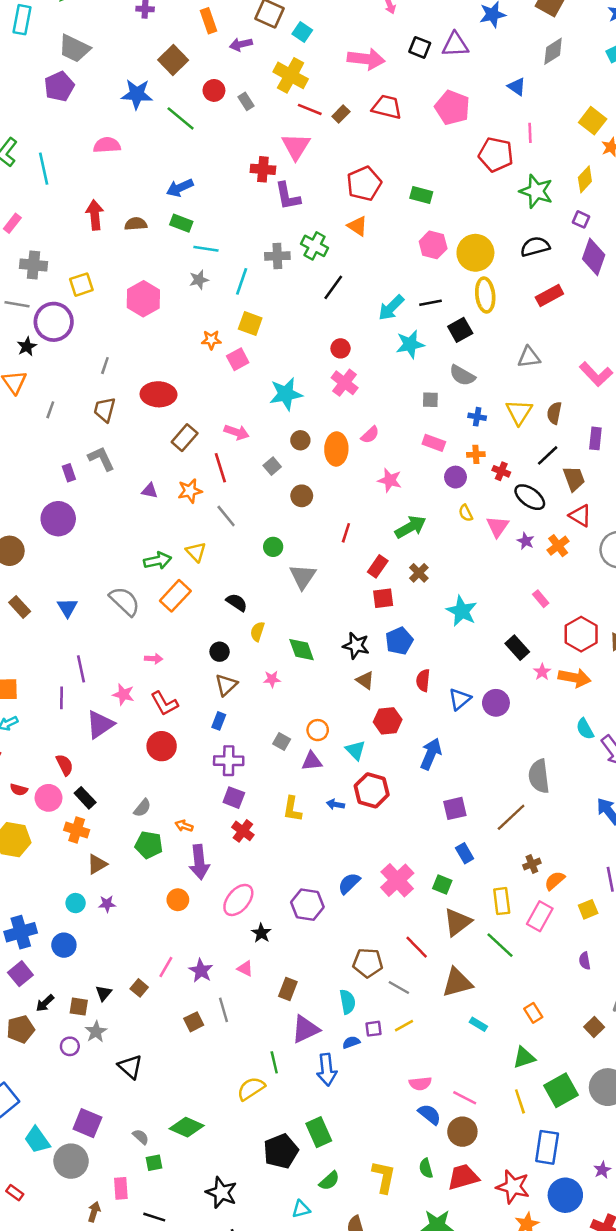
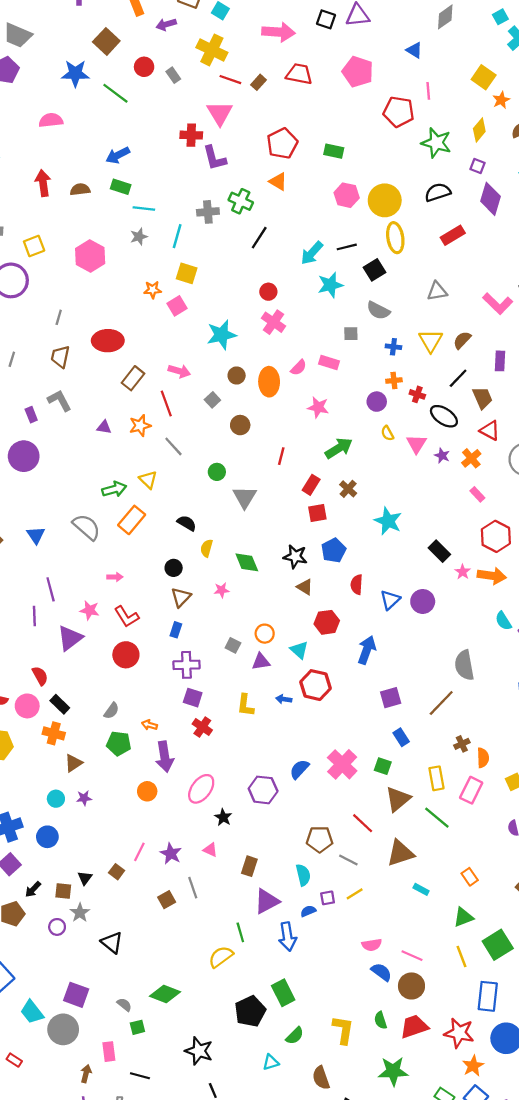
brown semicircle: (554, 413) -> (462, 340), turned 36
pink rectangle: (434, 443) -> (329, 362), moved
pink rectangle: (541, 599) -> (477, 494), moved
orange semicircle: (555, 881) -> (483, 758), turned 132

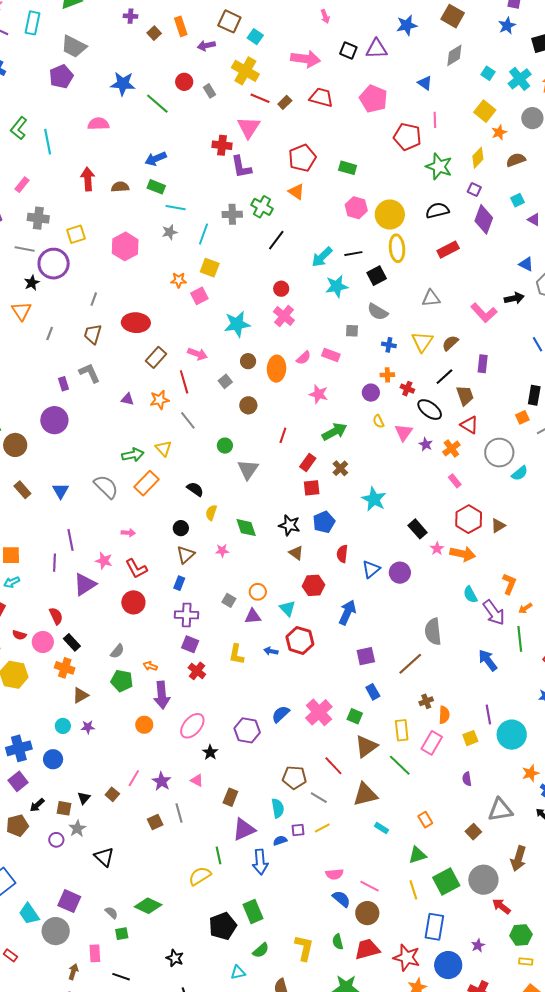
cyan square: (500, 17) -> (488, 73), moved, turned -32
brown square: (106, 41) -> (154, 33), moved, size x0.6
black star: (199, 1051) -> (175, 958), size x0.7

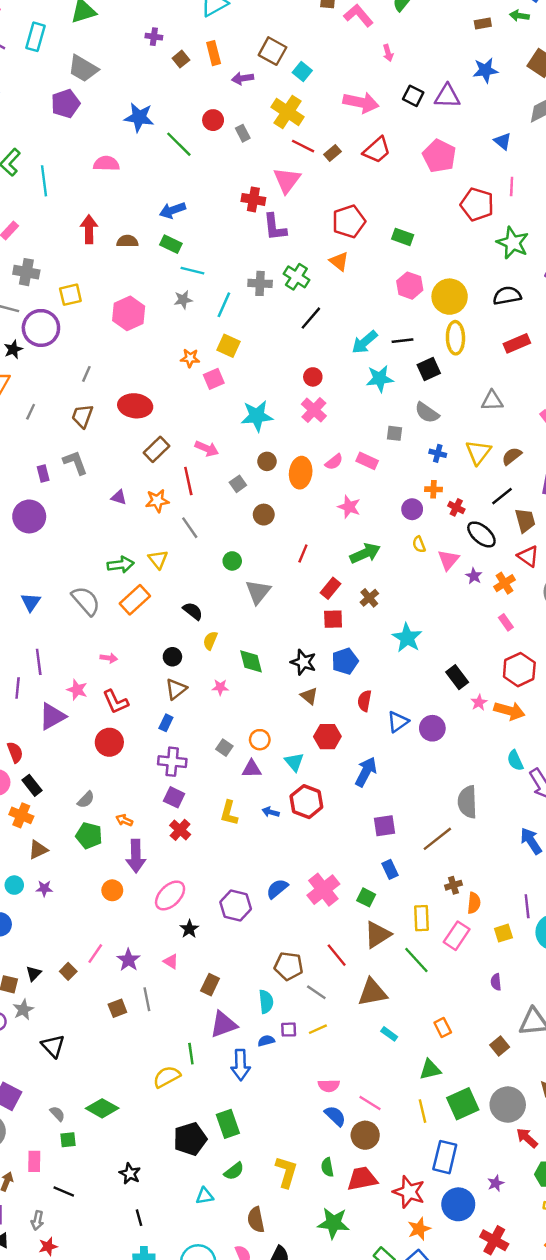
red trapezoid: (321, 97) -> (377, 150), turned 120

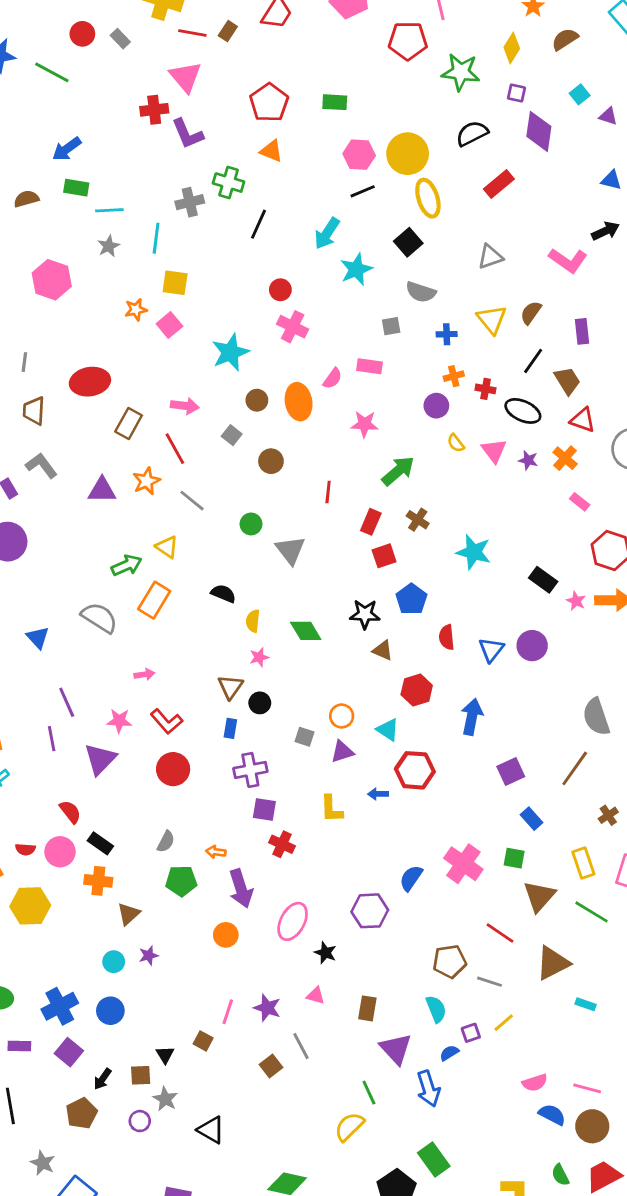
black line: (403, 341) -> (363, 191), moved
purple triangle: (119, 497) -> (102, 490), size x1.5
black circle: (172, 657) -> (260, 703), moved
pink star: (220, 687) -> (259, 657), moved
purple triangle: (224, 1024) -> (396, 1049), turned -36

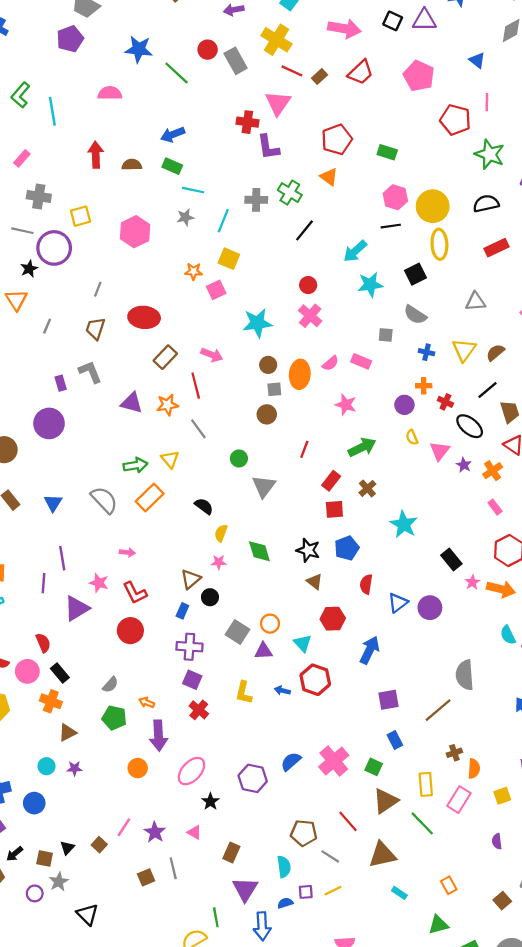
gray rectangle: (120, 39) -> (236, 61), size x1.6
gray square: (232, 435) -> (274, 389), moved, turned 32
gray square: (304, 737) -> (237, 632), size x1.5

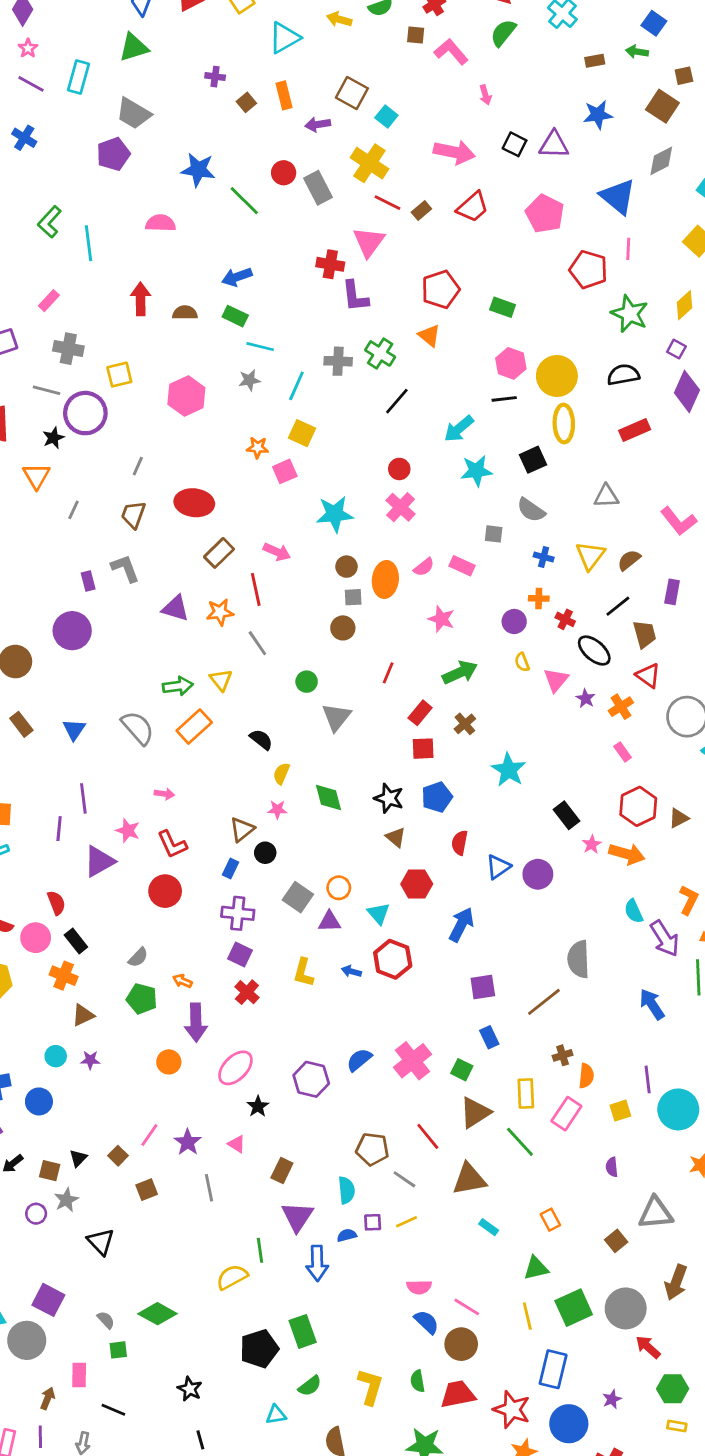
blue triangle: (477, 60) -> (618, 197), size x1.8
brown square: (146, 877) -> (147, 1190), moved

